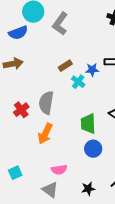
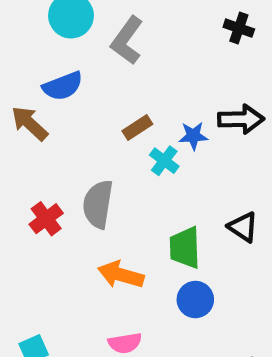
blue semicircle: (18, 33) -> (63, 86), moved
brown arrow: (13, 64) -> (30, 123), turned -126
orange arrow: (45, 134) -> (121, 275), moved, turned 80

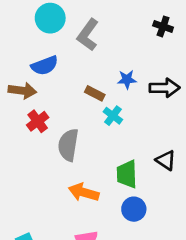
brown arrow: (30, 123) -> (22, 91), turned 144
brown rectangle: (137, 128) -> (95, 93), turned 60
blue star: (193, 136) -> (127, 79), moved
red cross: (46, 219) -> (38, 121), moved

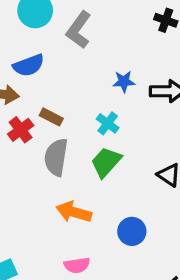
brown rectangle: (95, 93) -> (51, 117), moved
green trapezoid: (127, 174) -> (106, 162), moved, turned 44

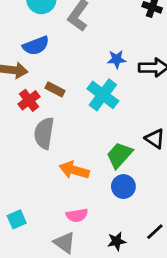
cyan cross: (108, 123) -> (103, 95), size x1.6
gray semicircle: (56, 157) -> (44, 133), moved
green trapezoid: (106, 162) -> (119, 155), moved

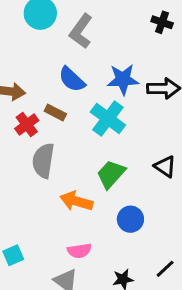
blue semicircle: (36, 46) -> (72, 79), moved, turned 64
blue star: (117, 59) -> (123, 79), size x1.5
green trapezoid: (119, 155) -> (111, 174), moved

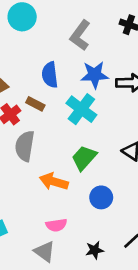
gray L-shape: (81, 31) -> (80, 35), moved
blue semicircle: (72, 79) -> (50, 75), turned 40

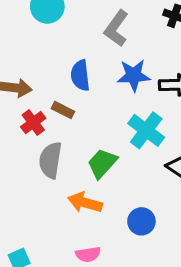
cyan cross: (81, 109) -> (146, 130), moved
green trapezoid: (84, 158) -> (102, 163), moved

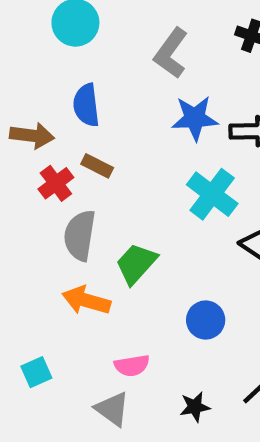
blue semicircle: (80, 75) -> (86, 105), moved
green trapezoid: (102, 163) -> (136, 264), moved
orange arrow: (85, 203) -> (86, 300), moved

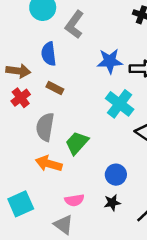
gray L-shape: (171, 53) -> (74, 25), moved
red cross: (56, 183) -> (21, 98), moved
cyan square: (36, 372) -> (21, 204), size x1.5
black star: (195, 407) -> (112, 203), moved

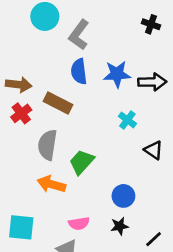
blue semicircle: (49, 54) -> (79, 71), moved
brown rectangle: (55, 88) -> (58, 103), size x1.5
cyan cross: (120, 104) -> (127, 120), size x0.6
cyan square: (21, 204) -> (21, 227), turned 30

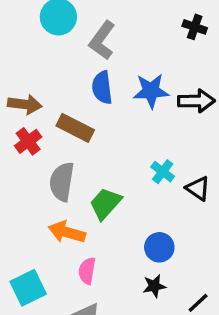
cyan cross: (127, 120) -> (163, 172), moved
pink semicircle: (79, 223) -> (87, 271), moved, turned 108
cyan square: (21, 227) -> (28, 288), turned -32

